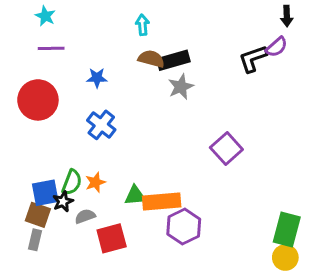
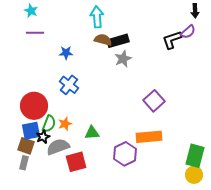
cyan arrow: (142, 25) -> (97, 17), size x1.5
red circle: (38, 100) -> (34, 106), moved
orange rectangle: (162, 202) -> (149, 137), moved
gray semicircle: (85, 216) -> (58, 147), size x1.6

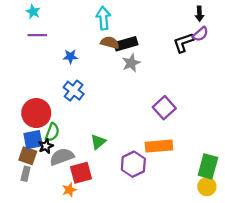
black arrow: (195, 11) -> (199, 14), moved
orange star: (65, 124) -> (69, 190), moved
green triangle: (92, 133) -> (98, 142), turned -35

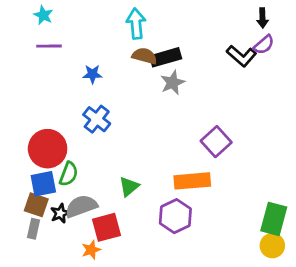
black L-shape: (183, 43) -> (241, 56), turned -120
black star: (46, 146) -> (60, 213), moved
orange rectangle: (159, 146) -> (192, 181), moved

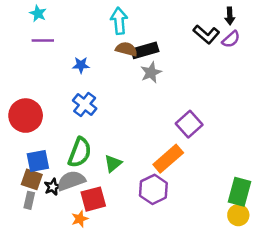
black L-shape: (241, 56) -> (206, 34), moved
red circle: (48, 149) -> (26, 116), moved
green semicircle: (69, 174) -> (80, 152), moved, size x1.4
orange rectangle: (192, 181) -> (168, 159), turned -36

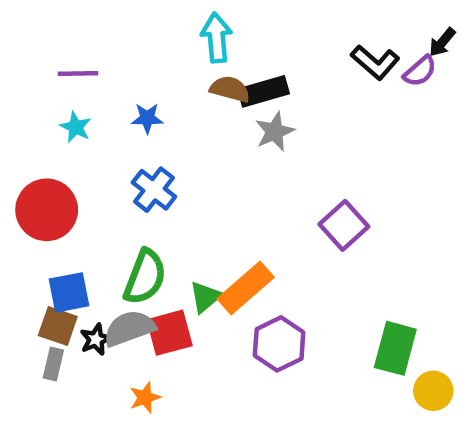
cyan star: (38, 13) -> (76, 127), moved
black arrow: (230, 16) -> (442, 42), moved, turned 42
orange rectangle: (168, 159) -> (246, 288), moved
green rectangle: (240, 192) -> (395, 348), moved
red square: (93, 199) -> (170, 333), moved

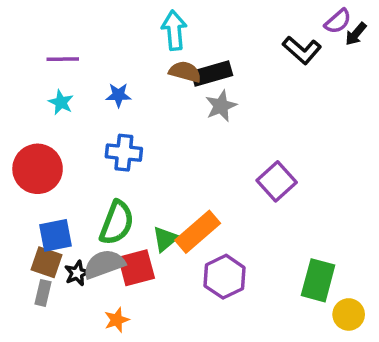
purple semicircle: (420, 71) -> (338, 21), moved
blue cross: (154, 190) -> (124, 153), turned -32

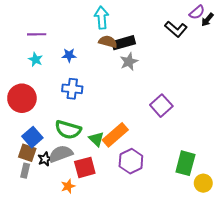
green semicircle: (117, 223) -> (68, 130), turned 85
blue square: (56, 235) -> (32, 137), turned -30
green triangle: (165, 239) -> (96, 139), turned -35
red square: (136, 268) -> (85, 167), moved

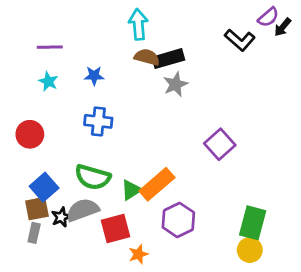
red circle: (22, 98) -> (30, 134), size x0.7
green triangle: (96, 139) -> (131, 190), turned 42
brown square: (27, 153) -> (37, 209), turned -30
yellow circle: (203, 183) -> (250, 250), moved
orange star: (68, 186) -> (138, 254), moved

